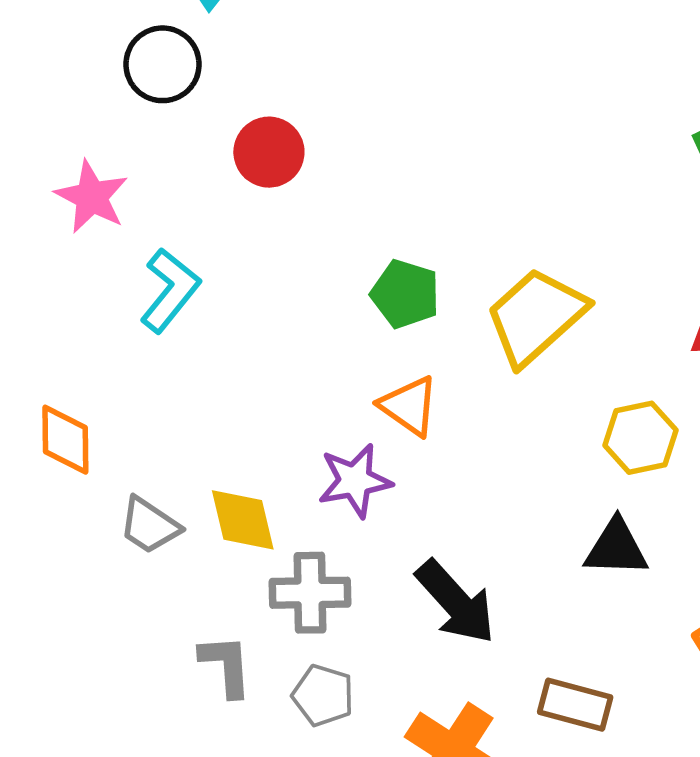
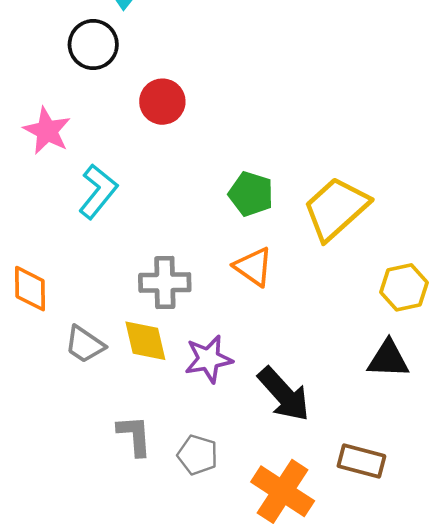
purple star: (355, 481) -> (209, 359), moved
gray cross: (310, 593) -> (165, 283), moved

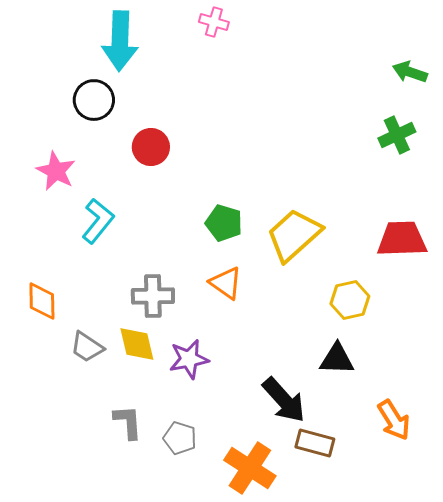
black arrow: (284, 394) -> (284, 400), moved

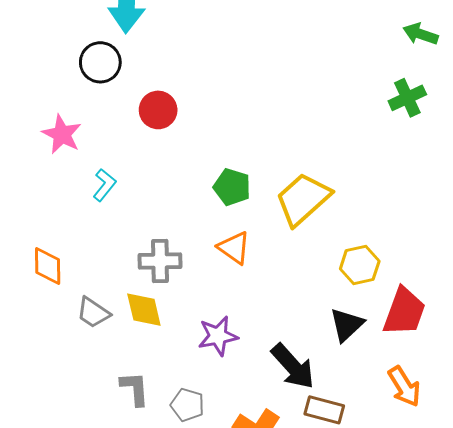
cyan L-shape: (98, 221) -> (104, 185), size x0.7
red trapezoid: (402, 239) -> (404, 312), moved, turned 112
purple star: (189, 359) -> (218, 336), moved
black triangle: (337, 359) -> (347, 325), turned -45

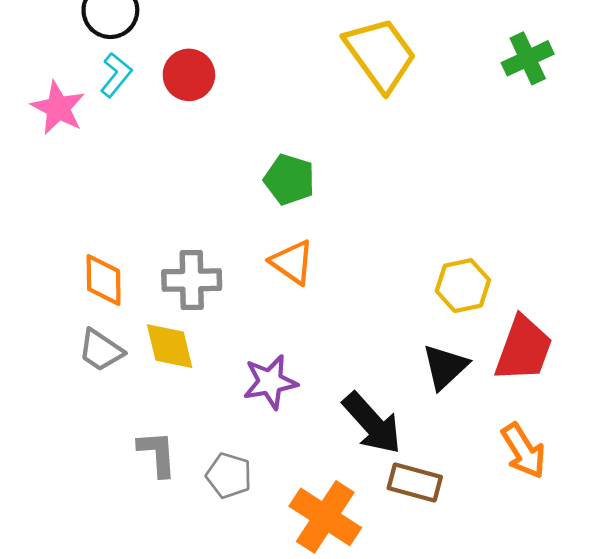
cyan L-shape: (104, 185) -> (116, 75), moved
yellow trapezoid: (303, 199) -> (380, 54), moved, turned 96
orange diamond: (48, 266) -> (104, 280), moved

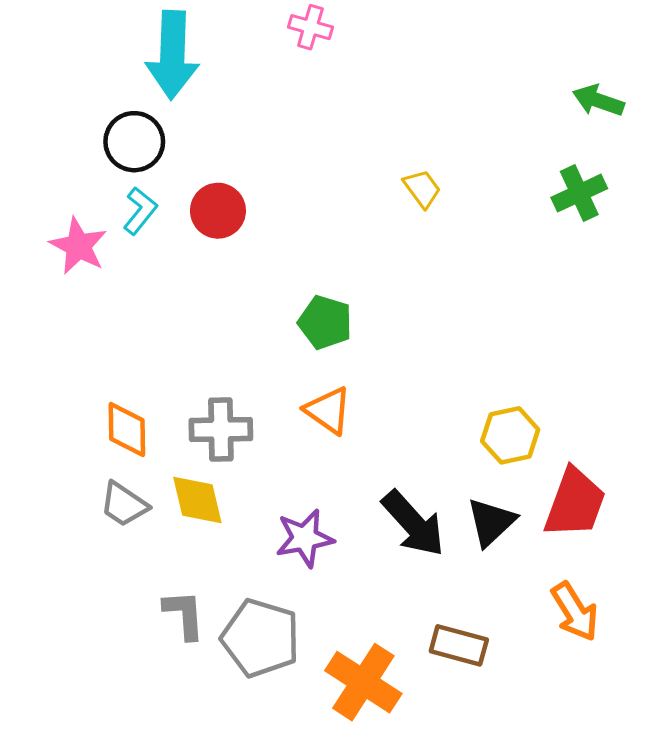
yellow trapezoid: (380, 54) -> (422, 189), size x0.5
black arrow: (372, 423) -> (413, 523), moved
gray pentagon: (229, 476) -> (261, 638), size x1.6

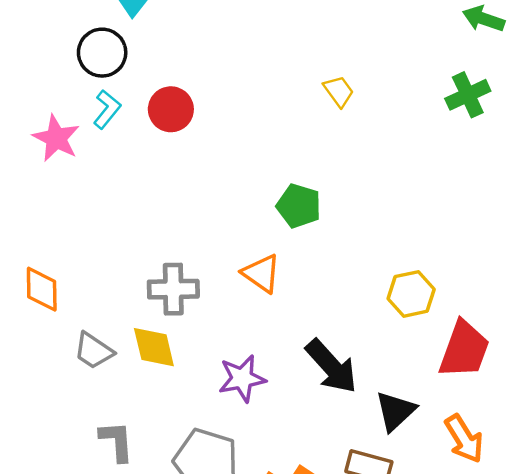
green pentagon: (325, 322) -> (299, 206), moved
orange diamond: (127, 430) -> (42, 289), moved
black triangle: (491, 522) -> (395, 411), moved
gray L-shape: (184, 615) -> (117, 441), moved

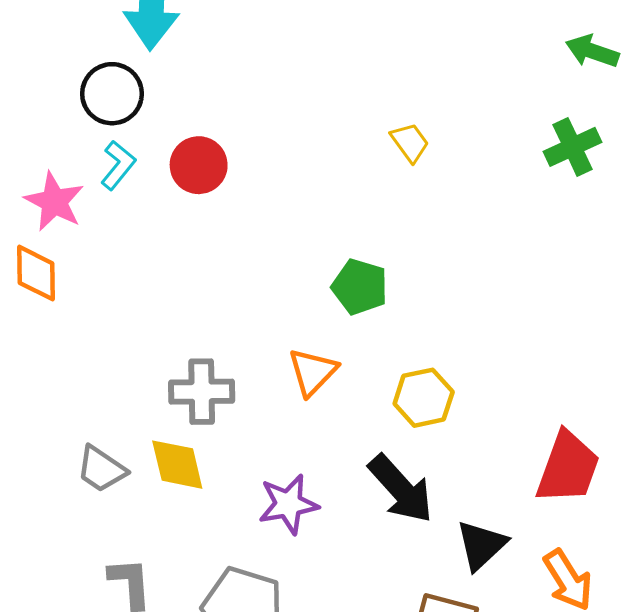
orange triangle: (261, 273) -> (313, 372), turned 39
orange diamond: (42, 289) -> (36, 273), moved
yellow hexagon: (411, 294) -> (424, 398), moved

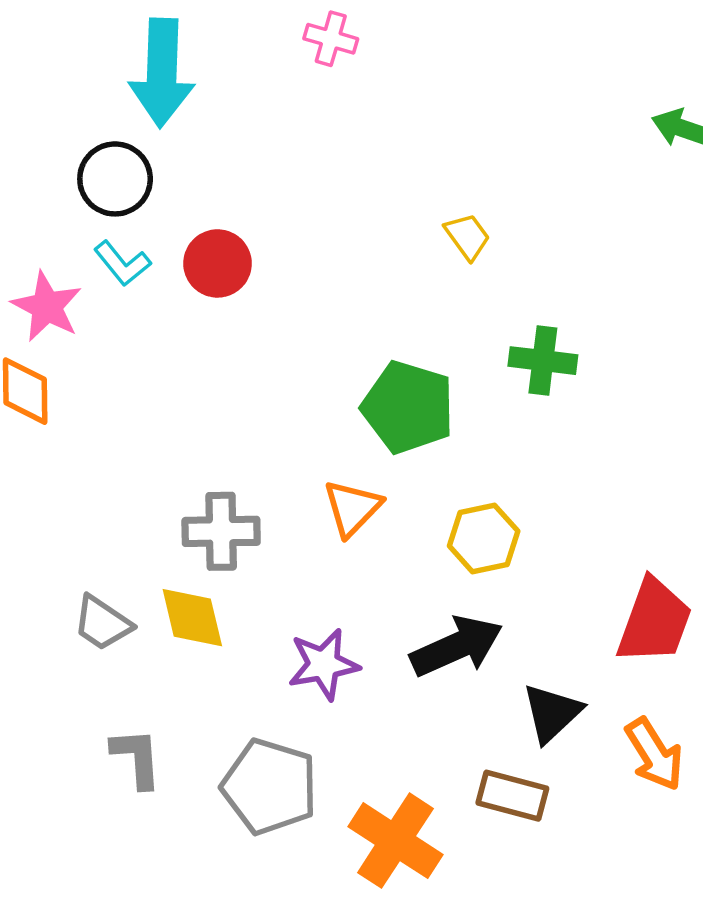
green cross: (573, 147) -> (543, 361), moved, turned 32
cyan L-shape: (118, 165) -> (122, 263), turned 102
green pentagon: (360, 287) -> (408, 407), size x1.4
black arrow: (401, 489) -> (457, 646), turned -72

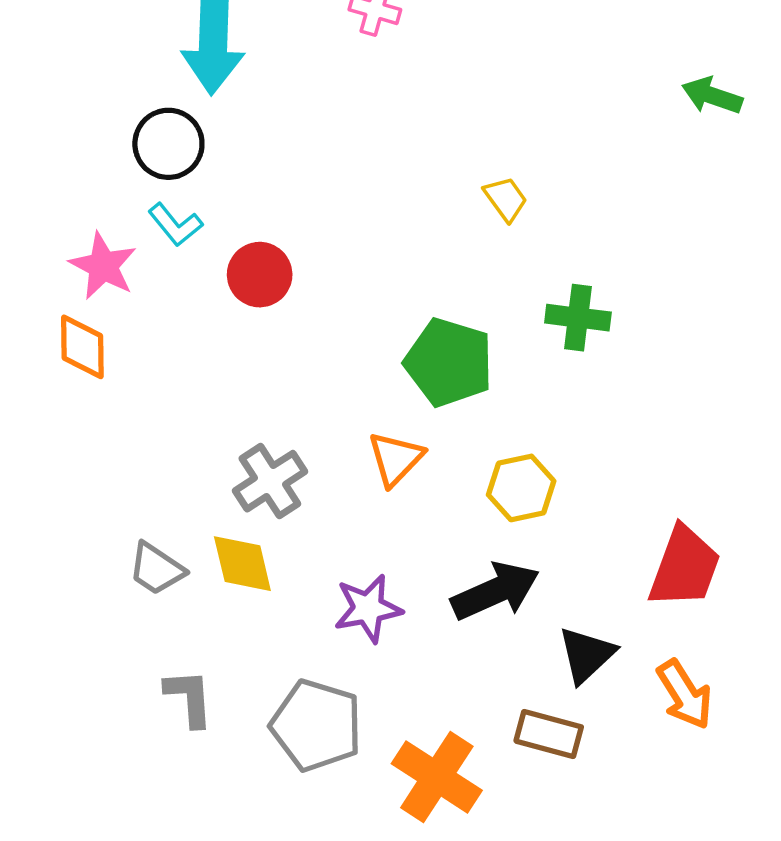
red circle: (217, 263) -> (260, 275), moved
gray cross: (221, 531) -> (270, 481), turned -32

